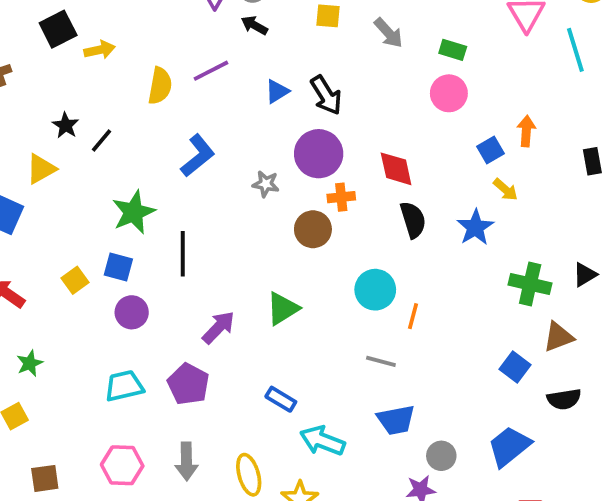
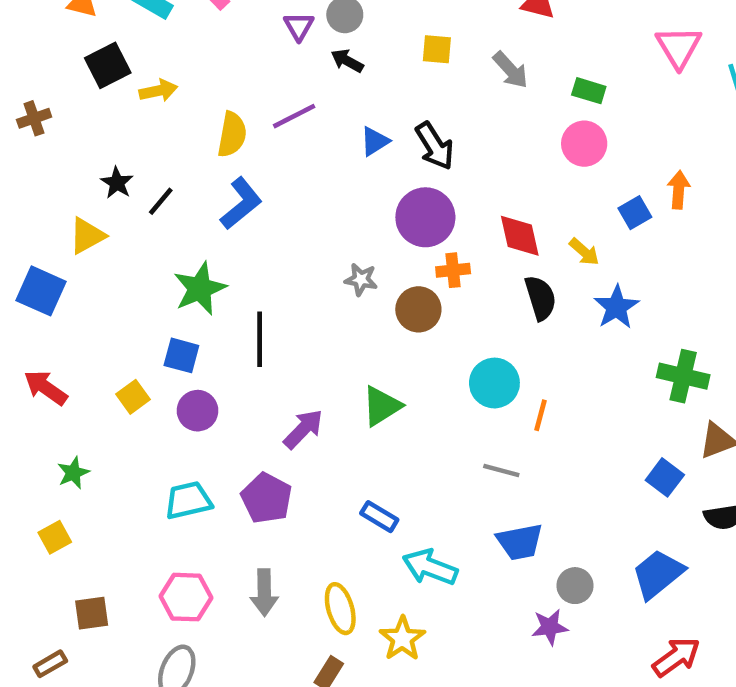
blue L-shape: (198, 156) -> (241, 203), moved
gray star: (266, 184) -> (361, 279), moved
yellow arrow: (506, 190) -> (584, 252), moved
yellow square: (75, 280) -> (133, 397), moved

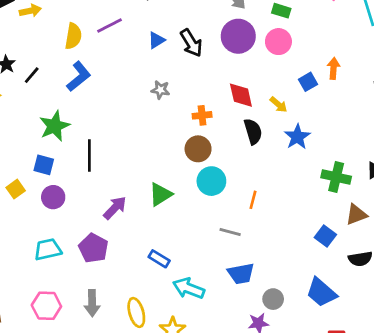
purple circle: (425, 217) -> (238, 36), moved
gray star: (361, 279) -> (160, 90), moved
brown circle: (418, 309) -> (198, 149), moved
cyan circle: (494, 383) -> (211, 181), moved
blue trapezoid: (658, 574) -> (321, 292), turned -100

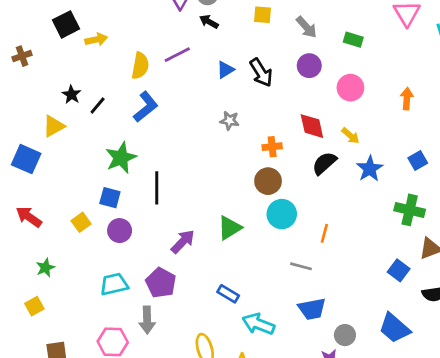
purple circle: (238, 36) -> (309, 66), size x0.7
pink circle: (278, 42) -> (350, 88), moved
blue square: (308, 82) -> (418, 160), moved
black semicircle: (253, 131) -> (324, 163), turned -115
gray arrow: (92, 303) -> (147, 320), moved

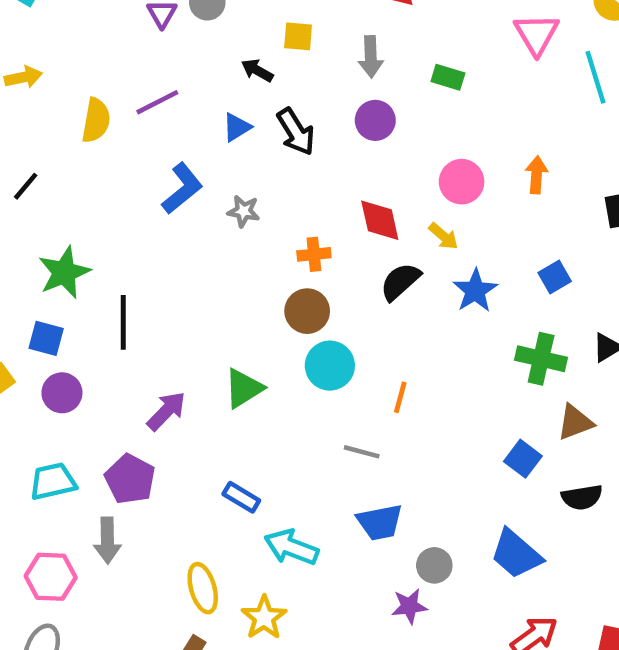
black arrow: (209, 22) -> (257, 70), moved
gray arrow: (306, 27) -> (371, 57), turned 40
pink circle: (350, 88) -> (462, 182), moved
blue L-shape: (146, 107) -> (182, 188), moved

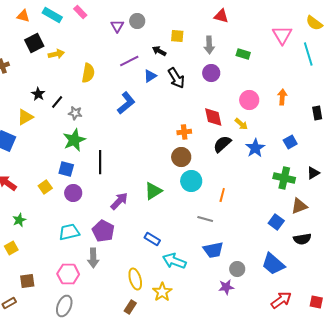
purple line: (157, 102) -> (129, 61), moved
gray star: (244, 211) -> (75, 113), moved

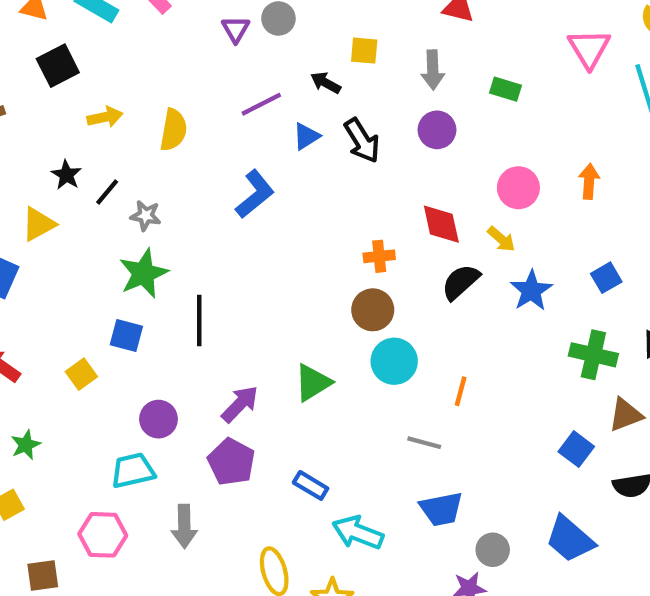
yellow arrow: (56, 54) -> (105, 117), moved
purple circle: (73, 193) -> (159, 419), moved
purple pentagon: (103, 231) -> (231, 462), moved
pink hexagon: (68, 274) -> (103, 535), moved

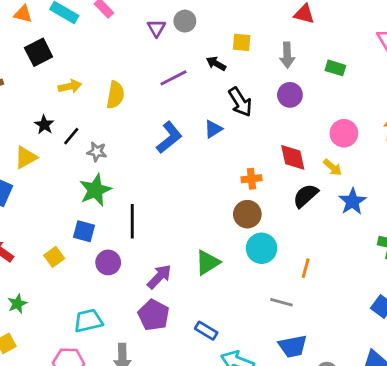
blue triangle: (306, 136) -> (213, 129), moved
purple circle: (159, 419) -> (108, 262), moved

